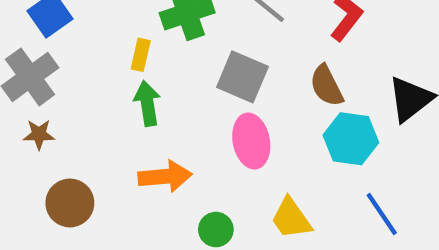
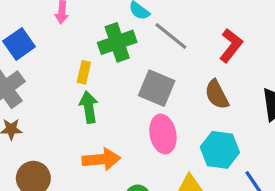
cyan hexagon: (351, 139) -> (220, 150), moved

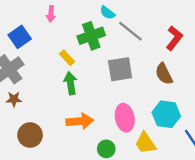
yellow rectangle: (84, 72) -> (67, 58), turned -56
gray square: (157, 88) -> (120, 69), turned -32
pink ellipse: (163, 134) -> (125, 118), moved

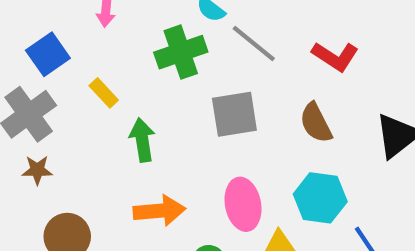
red L-shape: (174, 38) -> (335, 56), turned 85
yellow rectangle: (67, 58) -> (104, 93), moved

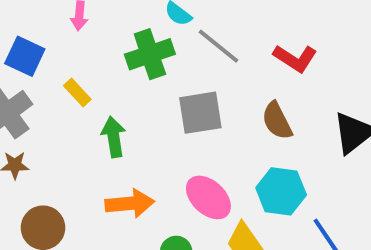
blue square: (48, 54) -> (25, 56), turned -30
pink ellipse: (243, 204) -> (208, 197), turned -36

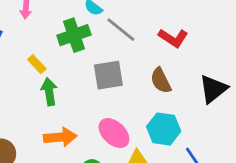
yellow rectangle: (77, 93) -> (37, 64), moved

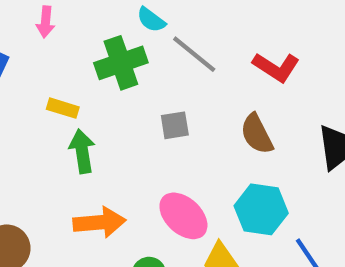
yellow rectangle: (37, 64) -> (63, 108), turned -30
gray square: (108, 75) -> (175, 125), size x0.6

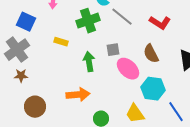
green arrow: (82, 151) -> (89, 62), moved
pink ellipse: (183, 216) -> (128, 69), moved

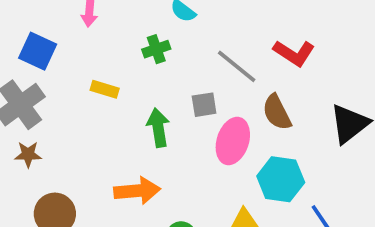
gray line: (122, 17) -> (237, 66), moved
green cross: (88, 21) -> (156, 49), size x0.6
pink ellipse: (128, 69) -> (233, 141), turned 65

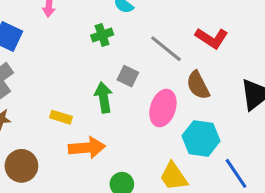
yellow rectangle: (105, 89) -> (61, 117), moved
gray square: (204, 105) -> (128, 76), moved, turned 35

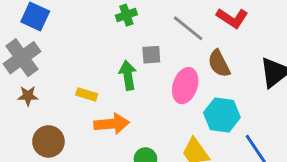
gray square: (128, 76) -> (151, 55), turned -30

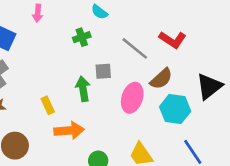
brown semicircle: (219, 64) -> (161, 79), turned -105
yellow rectangle: (87, 94) -> (48, 105), turned 48
cyan hexagon: (222, 115) -> (175, 109), moved

